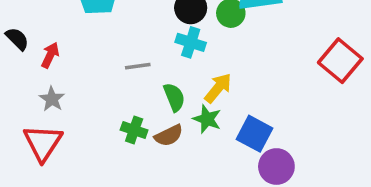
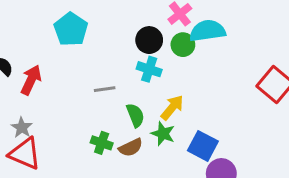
red arrow: (50, 55) -> (31, 80), size x1.4
gray star: (52, 99) -> (22, 128), moved
red triangle: (43, 143) -> (25, 154), turned -40

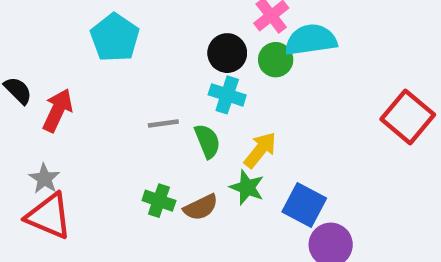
green semicircle: (135, 115) -> (207, 141), moved

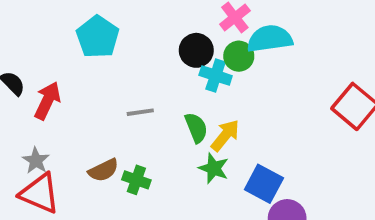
cyan cross: (227, 95) -> (216, 75), moved
green semicircle: (207, 141) -> (196, 128), moved
brown semicircle: (201, 207) -> (103, 170), moved

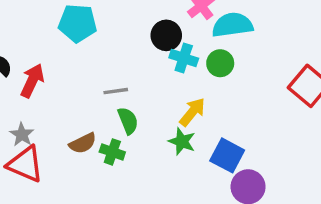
cyan pentagon: (98, 37) -> (78, 23), turned -30
green circle: (239, 56) -> (220, 63), moved
green semicircle: (196, 128) -> (128, 121), moved

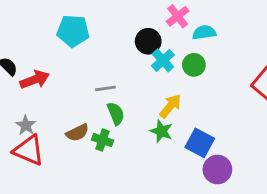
cyan semicircle: (232, 25) -> (204, 32), size x0.7
cyan cross: (184, 58) -> (163, 60), turned 30
red arrow: (32, 81) -> (35, 80), turned 44

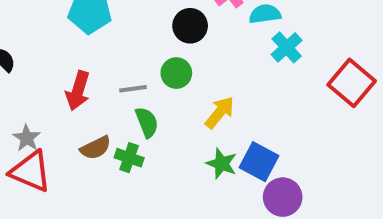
cyan cross: (163, 60) -> (287, 47), moved
green circle: (194, 65) -> (176, 73), moved
red arrow: (35, 80) -> (78, 91), moved, turned 128
green star: (161, 131) -> (222, 164), moved

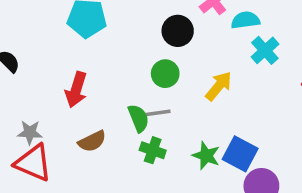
gray line: (133, 89) -> (158, 113), moved
yellow arrow: (220, 112) -> (219, 86), moved
gray star: (27, 138) -> (30, 132), turned -30
green cross: (129, 158) -> (153, 150), moved

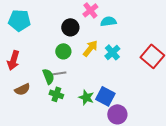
cyan cross: (265, 50) -> (112, 52), moved
yellow arrow: (219, 86) -> (90, 48), moved

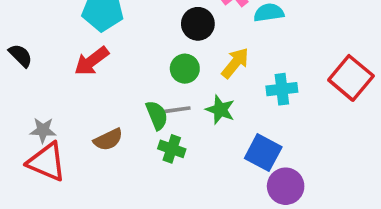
cyan cross: (112, 52) -> (282, 89), moved, turned 35
red arrow: (13, 60) -> (91, 61), moved, turned 36
green star: (86, 97) -> (220, 110), moved

